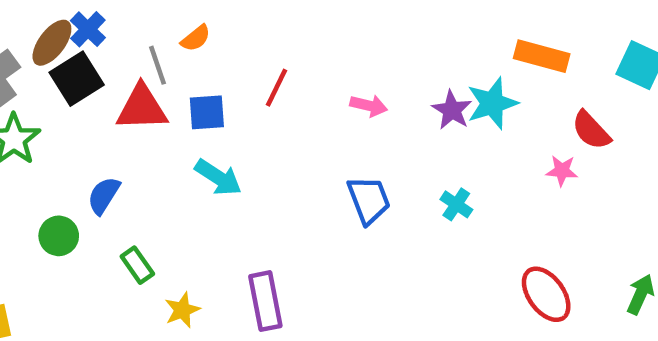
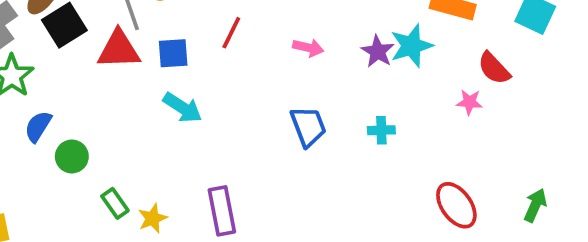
blue semicircle: (104, 195) -> (38, 126), moved
cyan cross: (456, 204) -> (381, 130), turned -36
green circle: (59, 236) -> (72, 156), moved
green rectangle: (137, 265) -> (115, 203), moved

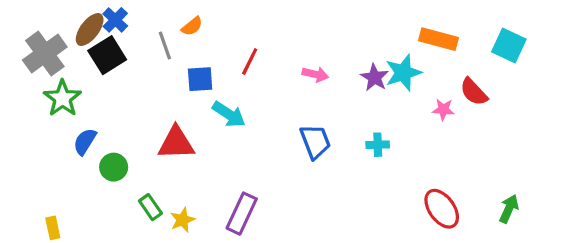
red triangle: (119, 50) -> (176, 143), moved
pink star: (470, 102) -> (443, 110), moved
cyan arrow: (183, 108) -> (229, 114), moved
purple rectangle: (222, 211) -> (242, 214), turned 36

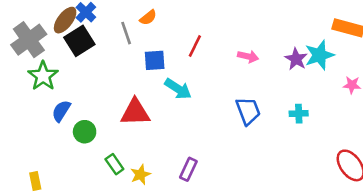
purple rectangle: (242, 214) -> (188, 169), size x0.7

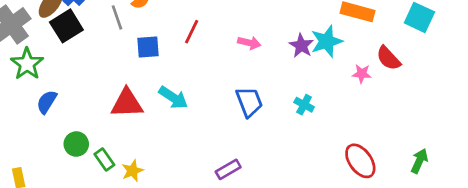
cyan arrow: (178, 89) -> (173, 98), moved
cyan cross: (299, 114) -> (304, 105), turned 30
green circle: (85, 132) -> (76, 144), moved
purple rectangle: (188, 169) -> (228, 169), moved, turned 35

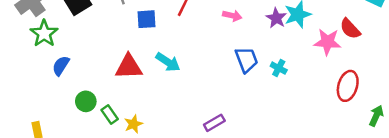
pink star: (362, 74) -> (327, 42), size x1.6
blue trapezoid: (249, 102) -> (247, 60), moved
red ellipse: (360, 161) -> (348, 86), moved, turned 52

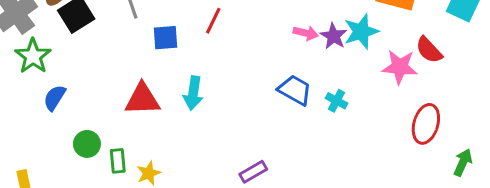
pink arrow: (232, 16) -> (306, 33), moved
blue trapezoid: (247, 60) -> (295, 90), turned -40
cyan arrow: (168, 62) -> (193, 93), turned 65
green rectangle: (110, 114) -> (118, 161), turned 30

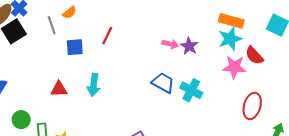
cyan star: (361, 31) -> (230, 39), moved
red triangle: (142, 99) -> (59, 89), size x0.7
cyan cross: (337, 101) -> (191, 90), size x1.5

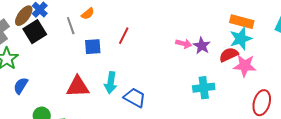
red semicircle: (254, 56) -> (229, 55), moved, turned 108
blue trapezoid: (163, 83) -> (135, 98), moved
red triangle: (59, 89) -> (78, 87), size x1.4
cyan cross: (191, 90) -> (204, 88), turned -35

